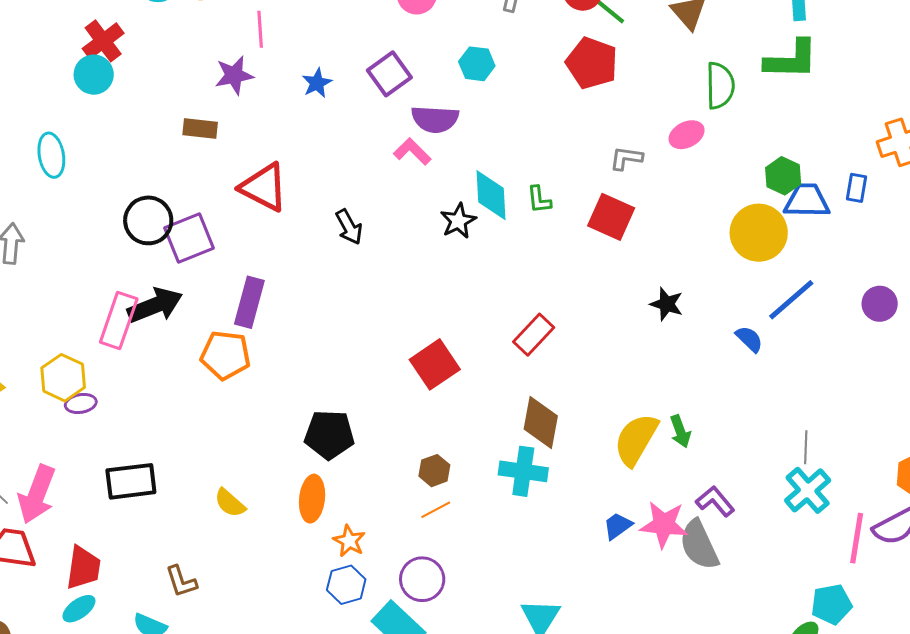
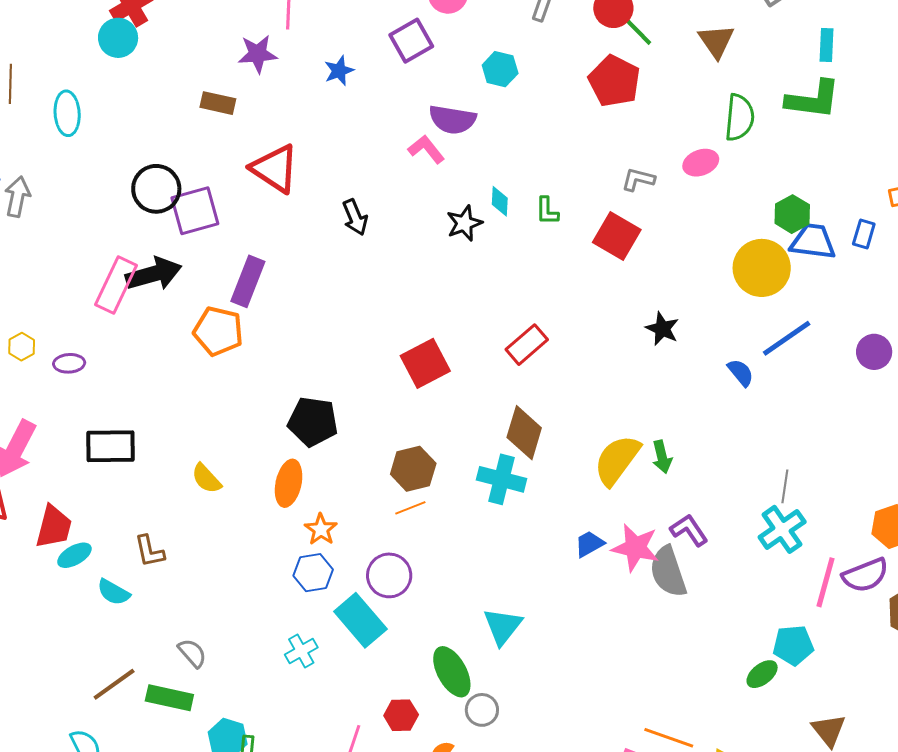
purple square: (389, 74) -> (411, 41), moved
cyan diamond: (491, 195) -> (500, 201), size x0.6
yellow hexagon: (63, 378) -> (22, 347), moved, size x0.6
brown hexagon: (434, 471) -> (413, 469), size x1.4
cyan ellipse: (79, 609) -> (74, 555), moved

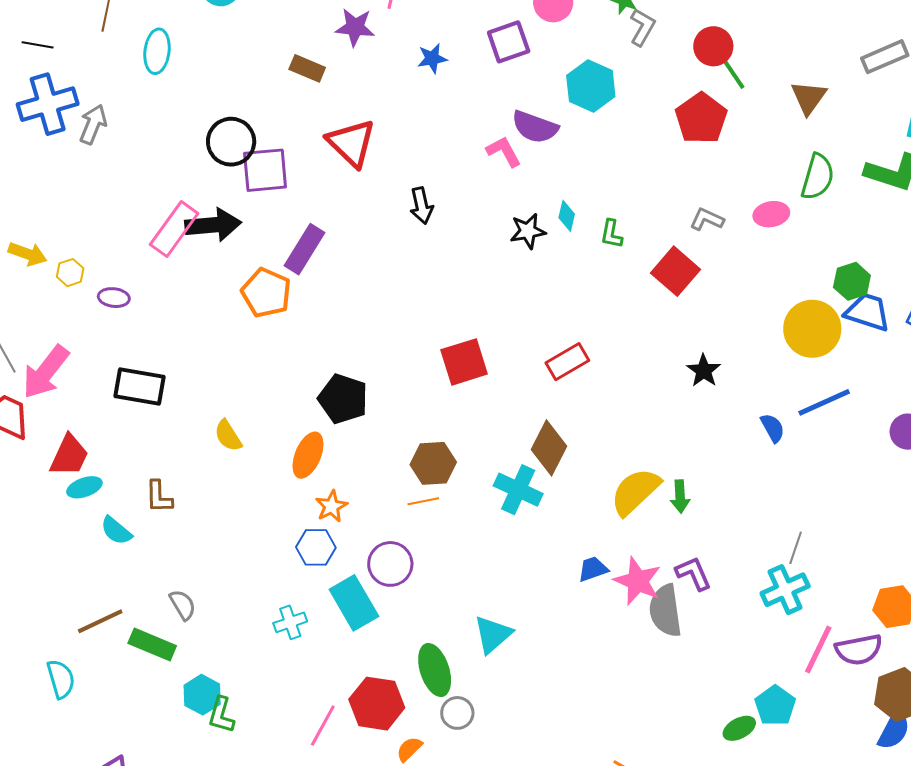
cyan hexagon: (500, 69) -> (591, 86), size x1.4
cyan pentagon: (793, 645) -> (775, 706), turned 30
red hexagon: (401, 715) -> (377, 704), size x1.6

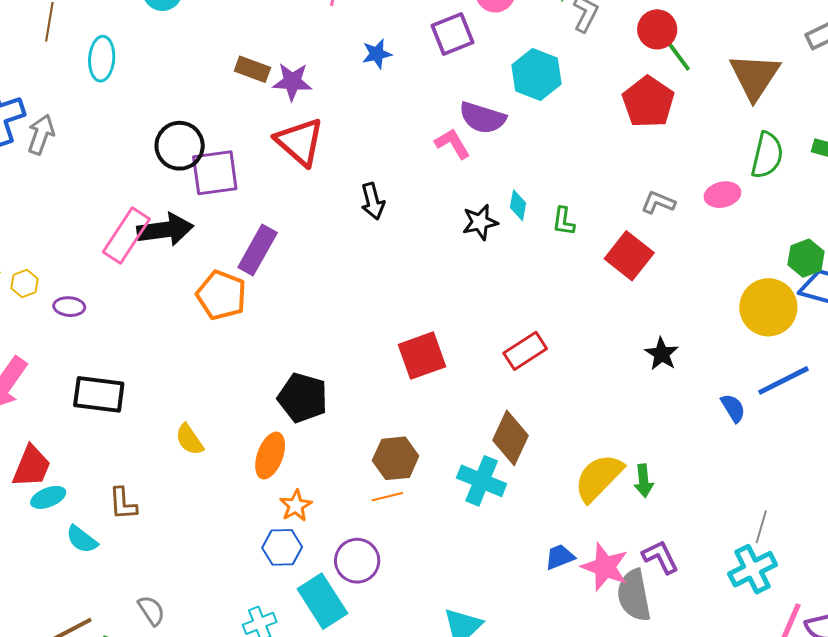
purple star: (355, 27) -> (292, 82), moved
brown triangle: (809, 97) -> (755, 76), size x1.4

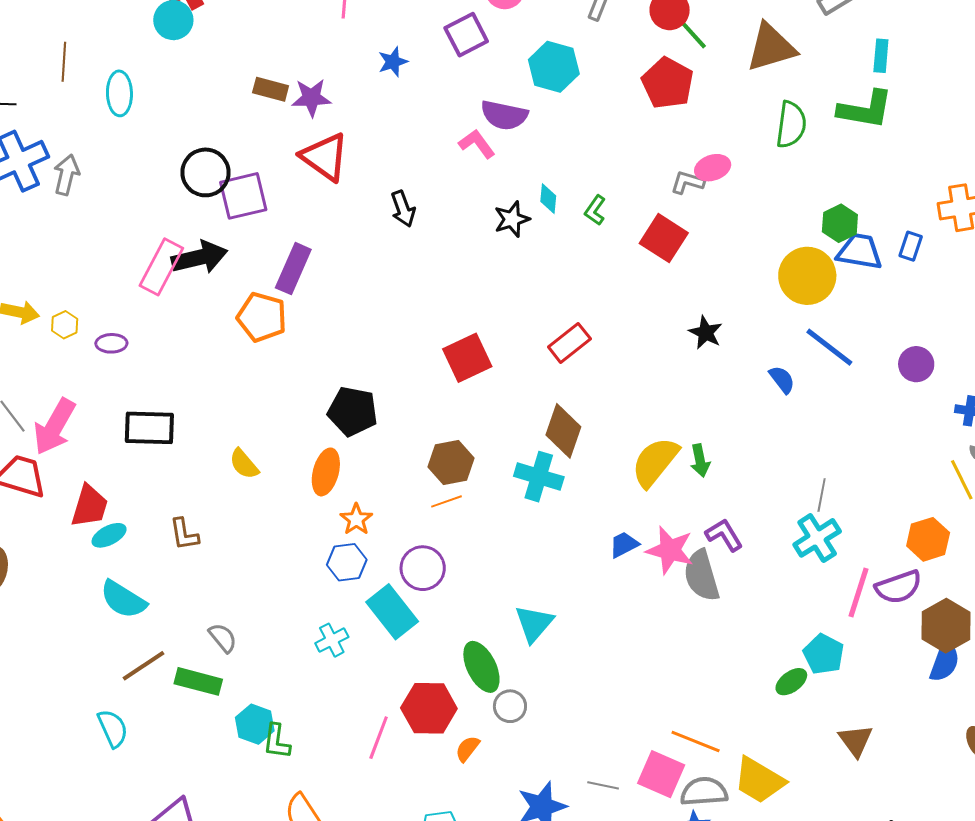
brown triangle: (755, 76) -> (771, 47), turned 46
pink ellipse: (722, 195) -> (713, 168), moved
green L-shape: (564, 221) -> (595, 210), turned 32
blue line: (783, 380) -> (829, 347), turned 70
cyan semicircle: (82, 539) -> (123, 599), moved, size x1.4

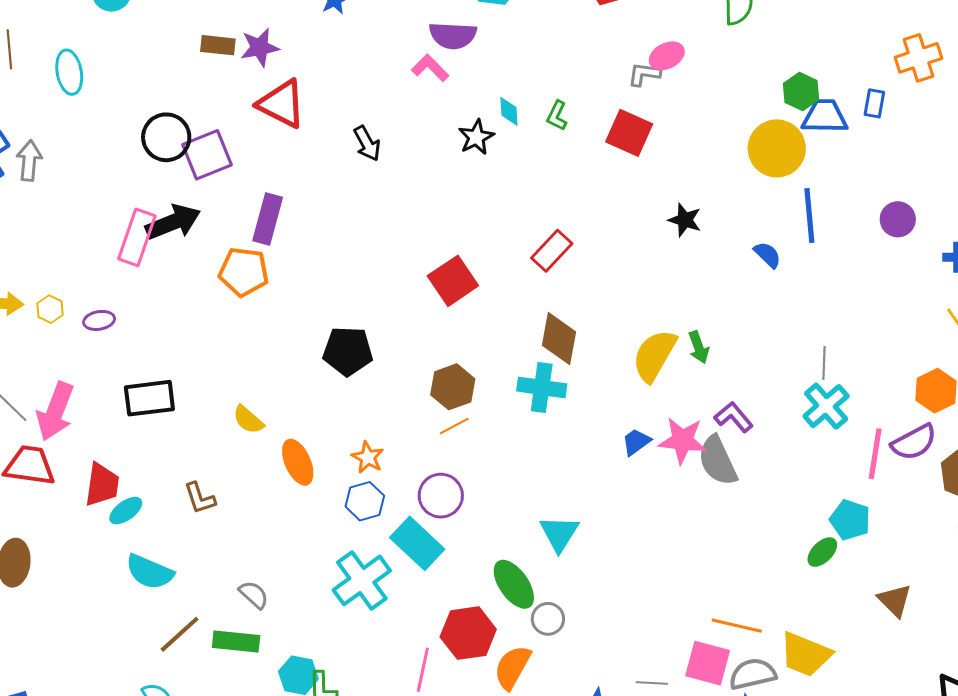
blue line: (829, 347) -> (809, 216), turned 56
orange ellipse: (326, 472) -> (298, 462), moved, turned -30
cyan cross: (332, 640) -> (362, 580), size x1.8
orange semicircle: (467, 749) -> (512, 667), size x1.6

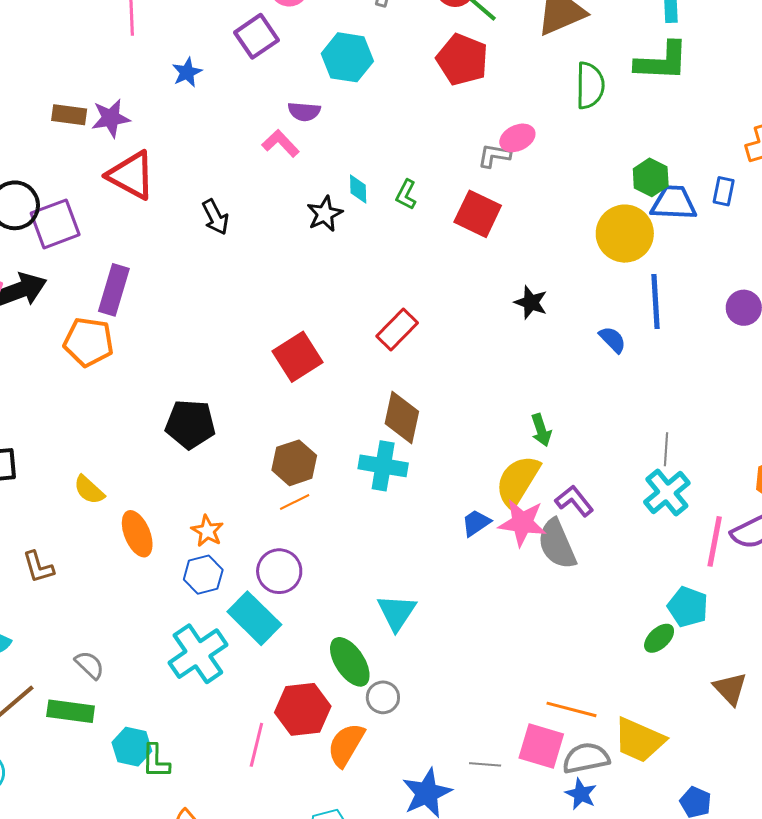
purple semicircle: (453, 35) -> (304, 112), size x0.7
yellow semicircle: (654, 355) -> (518, 481), moved

